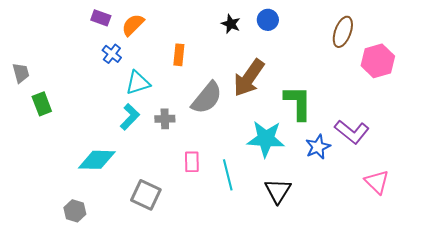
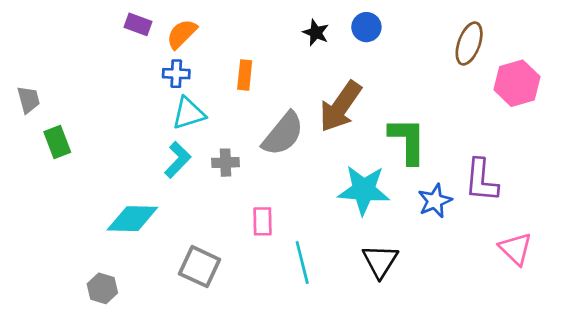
blue cross: (112, 54) -> (176, 74), moved, turned -36
purple L-shape: (352, 132) -> (481, 180), turned 56
cyan line: (228, 175) -> (302, 262), moved

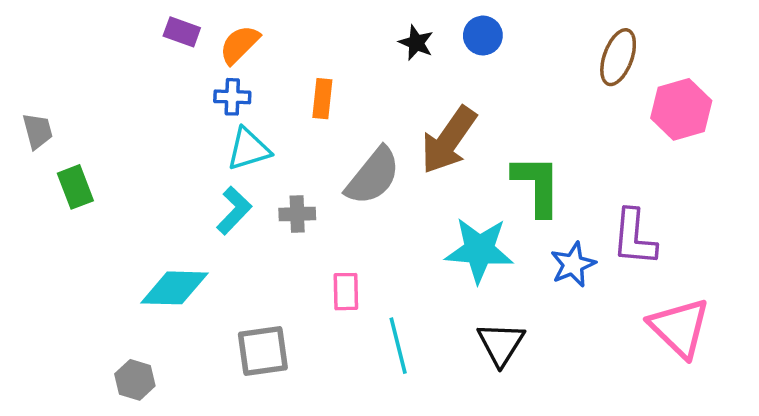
pink triangle: (516, 249) -> (679, 328), size x1.4
gray square: (200, 267) -> (263, 351), turned -33

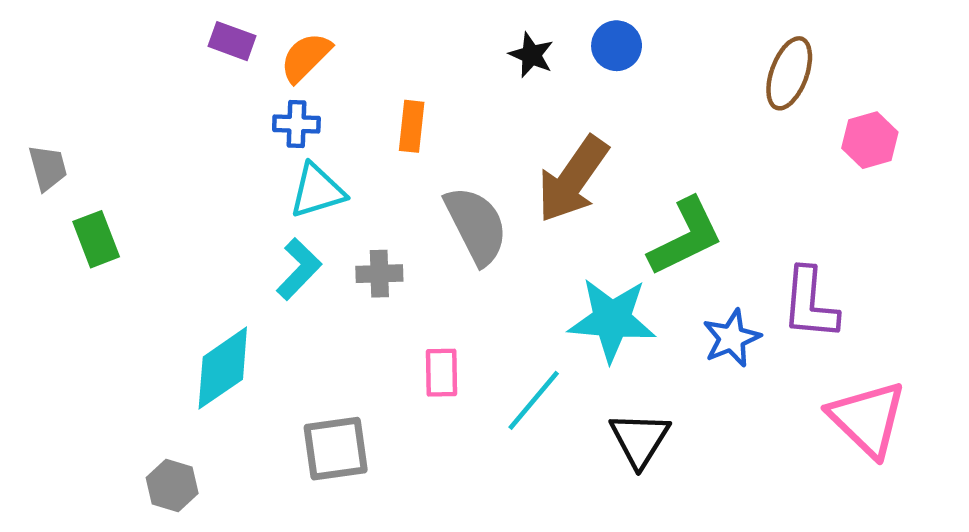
pink hexagon: (681, 109) -> (870, 140), size x0.7
gray semicircle: (373, 176) -> (476, 225), turned -66
green L-shape: (537, 185) -> (686, 237), turned 64
cyan diamond: (175, 288) -> (223, 368), turned -36
cyan line: (398, 346) -> (534, 400), moved, turned 54

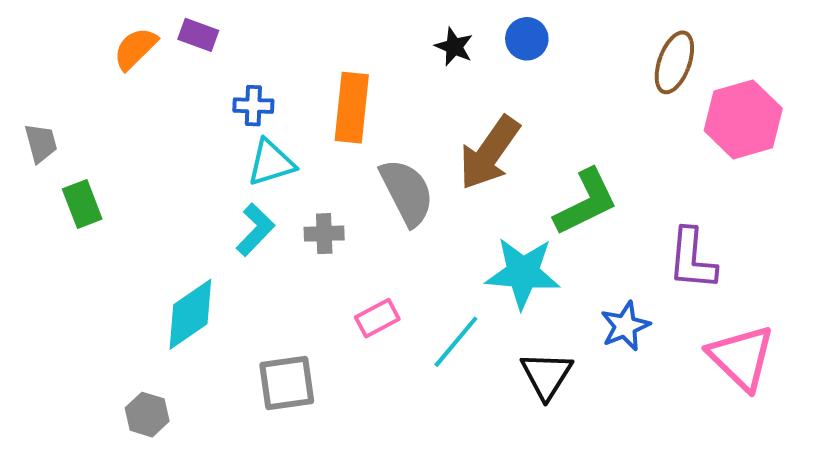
orange semicircle: (306, 57) -> (135, 49), moved
orange rectangle: (412, 126) -> (352, 108), size x1.6
pink hexagon: (870, 140) -> (743, 119), size x1.6
blue star: (732, 338) -> (625, 326), moved
pink rectangle: (442, 373) -> (377, 318), turned 63

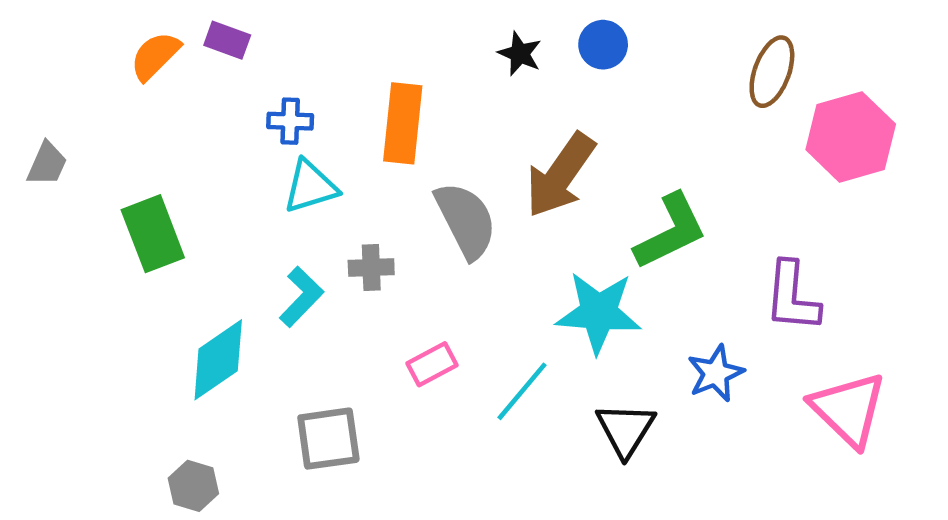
gray trapezoid: (41, 143) -> (47, 164), turned 39
green rectangle: (82, 204) -> (153, 234), moved, size x1.4
cyan L-shape: (255, 230) -> (301, 297), moved
gray hexagon: (147, 415) -> (193, 486), moved

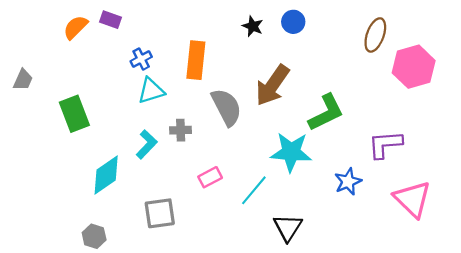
blue cross: (290, 121) -> (141, 59), turned -30
purple L-shape: (792, 297) -> (385, 144), turned 81
black triangle: (626, 430) -> (288, 228), moved

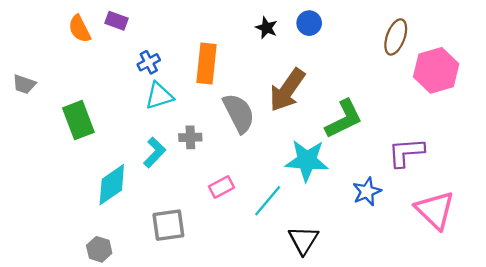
orange semicircle: (75, 27) -> (80, 29), turned -72
gray trapezoid: (23, 80) -> (24, 84), turned 85

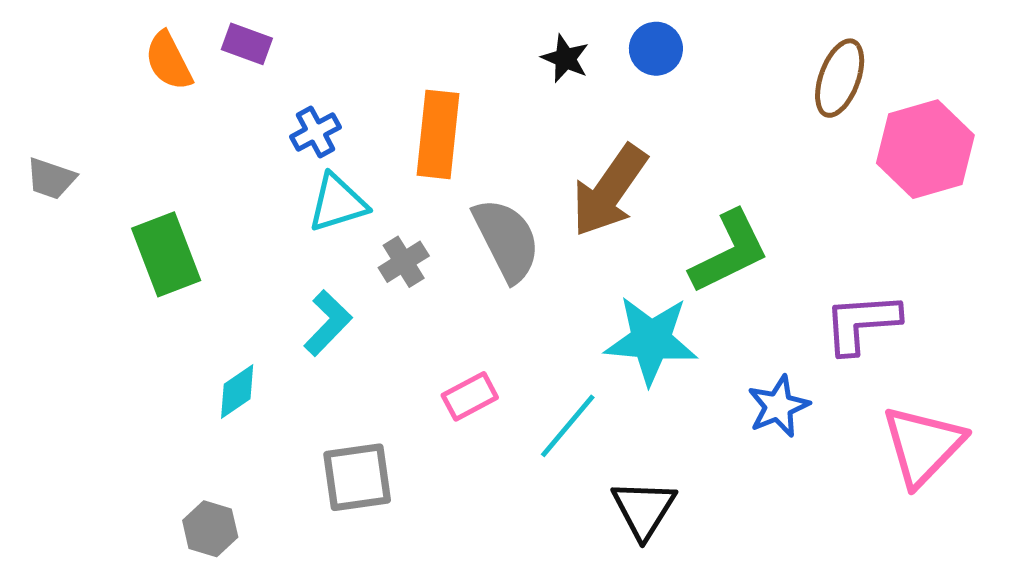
gray cross: (190, 137) -> (404, 262), moved, turned -30
cyan diamond: (112, 185) -> (237, 392), size x0.6
pink triangle: (435, 210) -> (923, 445), turned 30

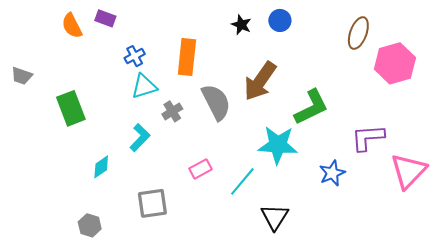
pink triangle: (923, 445) -> (409, 171), moved

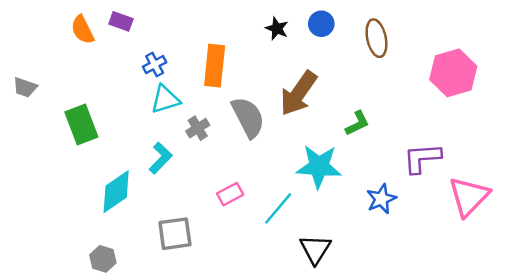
brown ellipse: (358, 33) -> (376, 38), moved, turned -32
green L-shape: (311, 107) -> (357, 123), size x0.6
cyan diamond: (101, 167) -> (116, 192), size x1.6

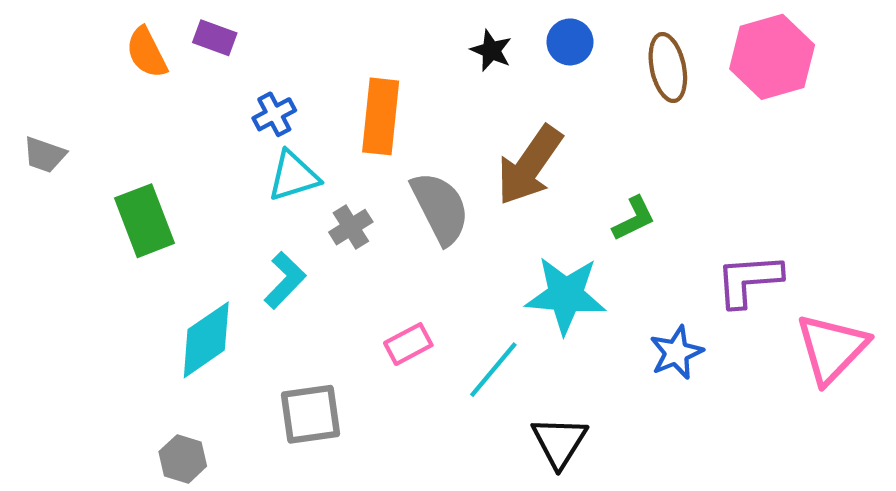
pink hexagon: (453, 73) -> (772, 57), moved

